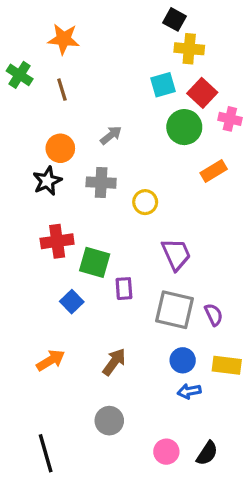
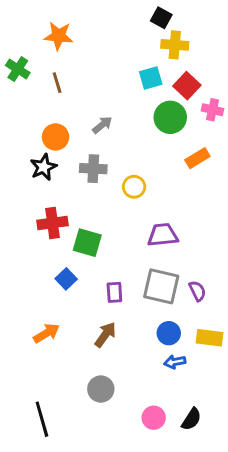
purple trapezoid: (176, 254) -> (163, 235), turned -72
purple rectangle: (124, 289) -> (114, 292), moved

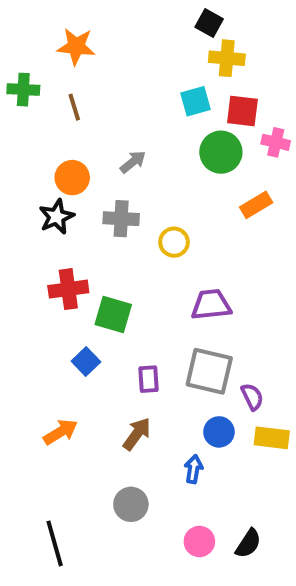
green cross: (18, 69) -> (23, 90), turned -30
red square: (187, 86) -> (242, 111), turned -36
purple semicircle: (197, 291) -> (252, 397), moved
blue arrow: (175, 362) -> (194, 469), moved, turned 110

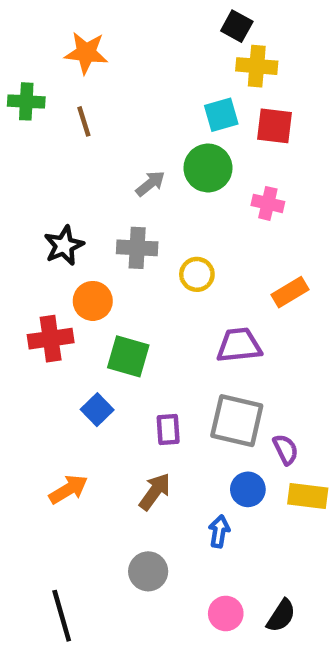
pink cross: (276, 142) -> (268, 203), moved
green circle: (221, 152) -> (208, 168), moved
orange circle: (72, 178) -> (93, 301), moved
orange rectangle: (256, 205) -> (290, 292), moved
red cross: (68, 289) -> (51, 339), moved

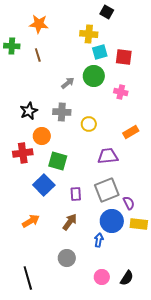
yellow cross: (257, 66) -> (89, 34), moved
blue square: (97, 410) -> (44, 185), size x1.5
gray square: (237, 421) -> (107, 190), turned -35
blue circle: (248, 489) -> (112, 221), size x1.5

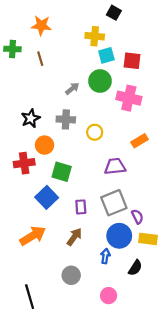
pink cross: (121, 92) -> (129, 98), size x1.6
orange arrow: (31, 221) -> (33, 236), size x1.4
black semicircle: (127, 278) -> (135, 268), moved

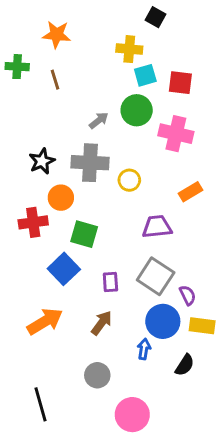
gray cross: (66, 119) -> (90, 163), size x1.4
gray square: (114, 203) -> (156, 276), turned -35
pink circle: (109, 296) -> (132, 415), moved, size x1.5

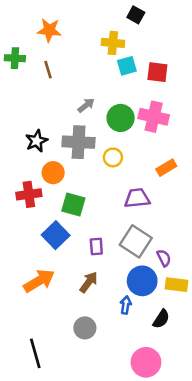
green circle: (137, 110) -> (121, 118), moved
pink circle: (132, 415) -> (146, 362), moved

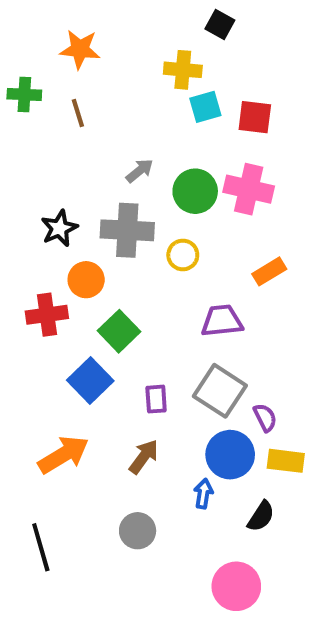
green square: (73, 204) -> (119, 331), turned 30
black line: (35, 353) -> (41, 547), moved

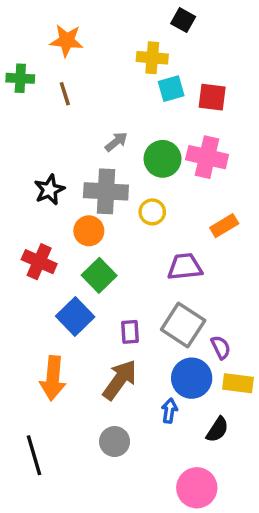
orange circle: (86, 280) -> (89, 231), moved
red cross: (47, 315) -> (39, 262), turned 32
orange arrow: (63, 455) -> (53, 378), turned 126
brown arrow: (144, 457) -> (120, 380), size x1.4

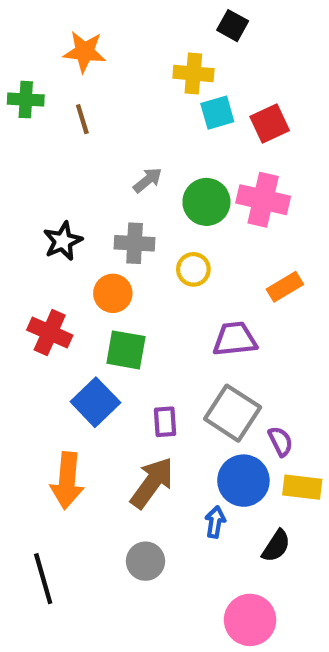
red square: (212, 97) -> (270, 124), turned -32
gray cross: (106, 191) -> (135, 243), size x0.7
green square: (99, 275) -> (126, 350), turned -36

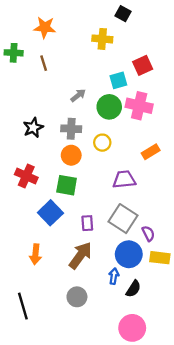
cyan square: (217, 113) -> (118, 80), moved
orange circle: (113, 293) -> (71, 155), moved
orange arrow: (67, 481) -> (36, 254), size x0.7
black semicircle: (276, 546) -> (133, 289), moved

